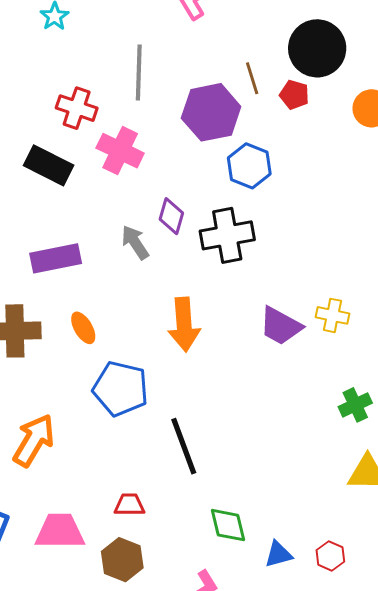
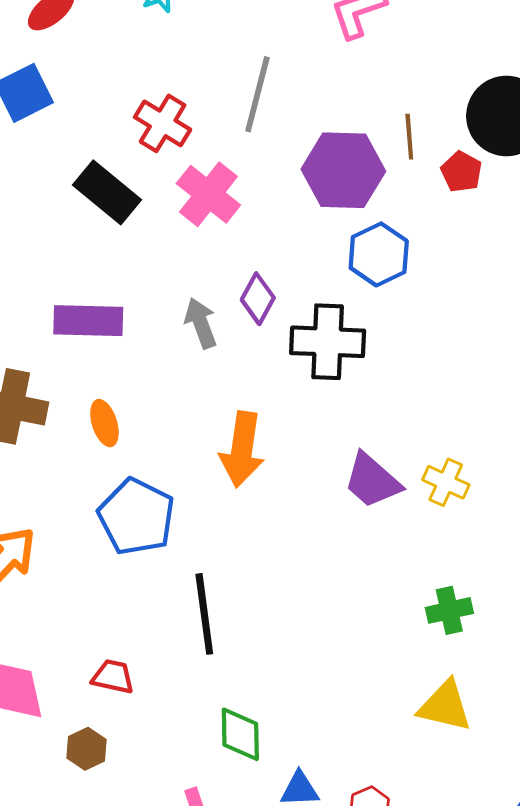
brown hexagon: (122, 560) -> (86, 749), size x0.7

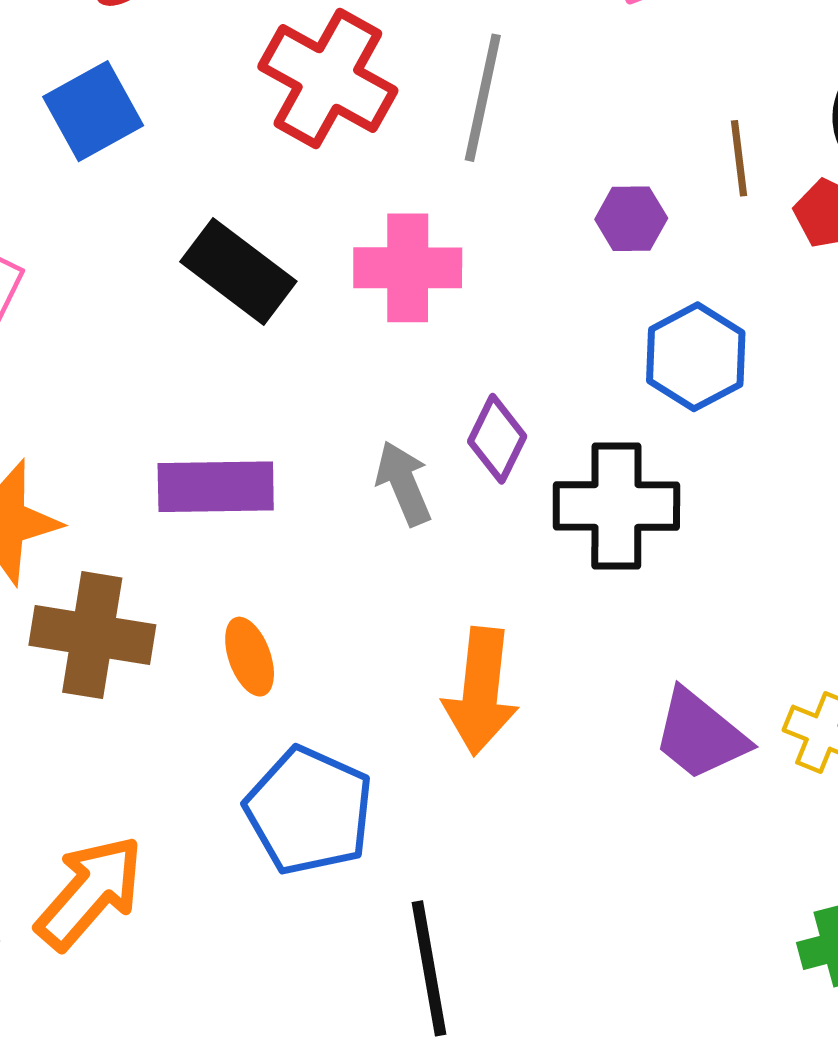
red cross: (163, 123) -> (328, 79), moved, size x1.4
purple hexagon: (343, 170) -> (631, 219), size x0.5
pink cross: (208, 194) -> (408, 268), turned -36

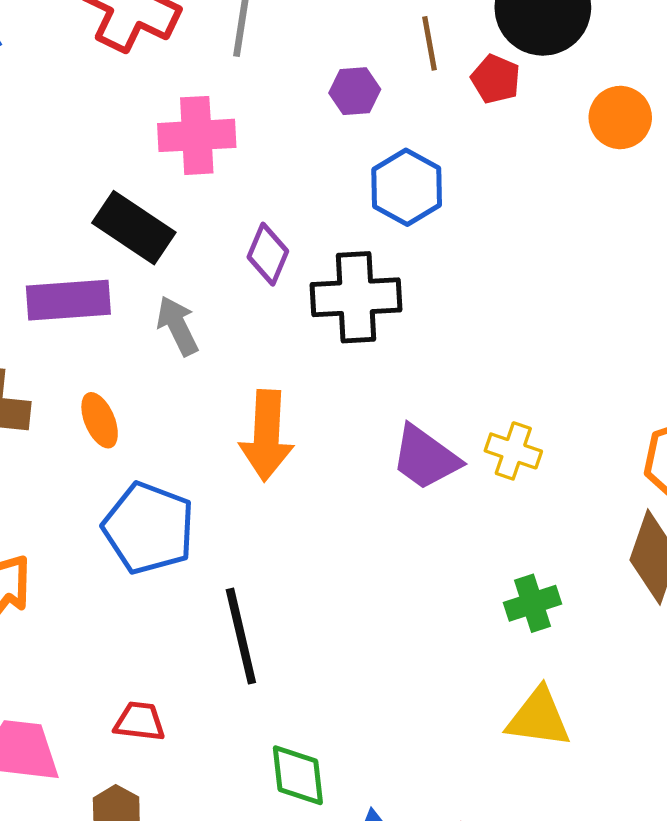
black rectangle: (238, 272) -> (134, 228), moved
gray arrow: (404, 483) -> (177, 326), moved

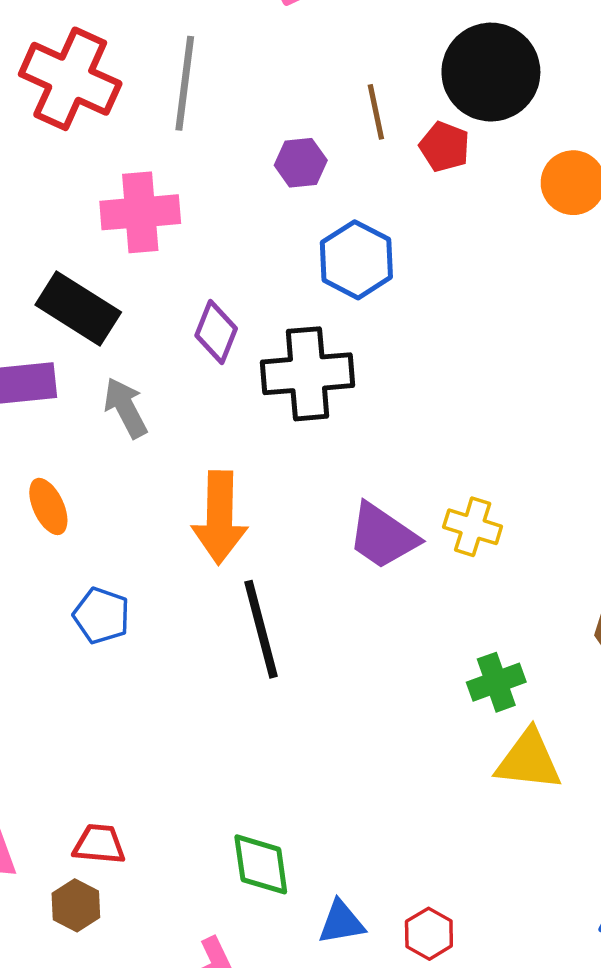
blue pentagon: (149, 528) -> (101, 616), size x0.6
black line: (241, 636) -> (261, 629), moved
yellow triangle: (539, 718) -> (529, 760), moved
red trapezoid: (139, 721) -> (99, 844), moved

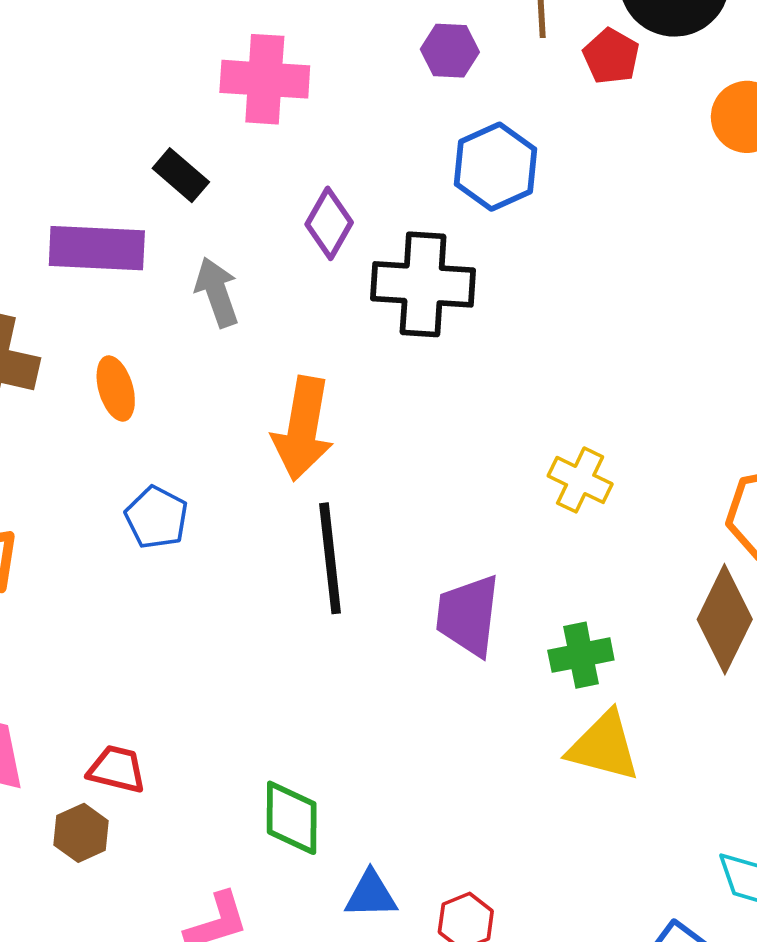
black rectangle: (78, 308) -> (181, 175), size x0.6
purple trapezoid: (383, 536) -> (468, 615), moved, turned 54

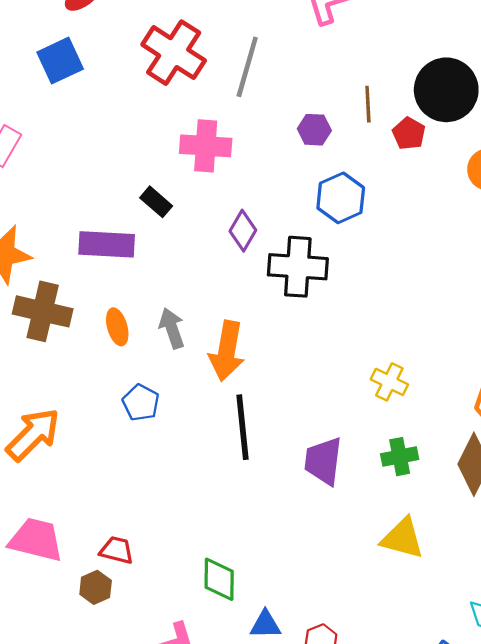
gray arrow: (217, 292) -> (172, 328), moved
green cross: (581, 655) -> (400, 457), moved

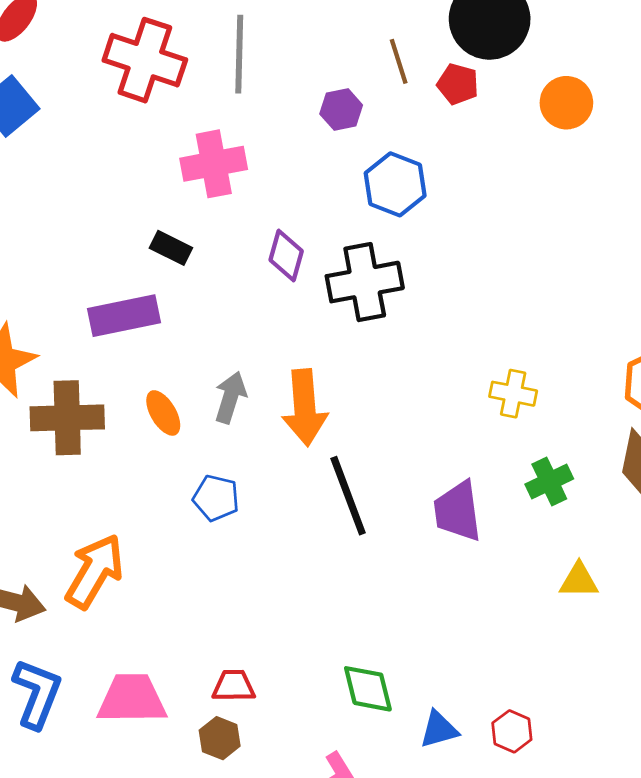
gray arrow: (172, 328) -> (230, 397), turned 51
yellow triangle: (403, 538) -> (579, 580), size x0.7

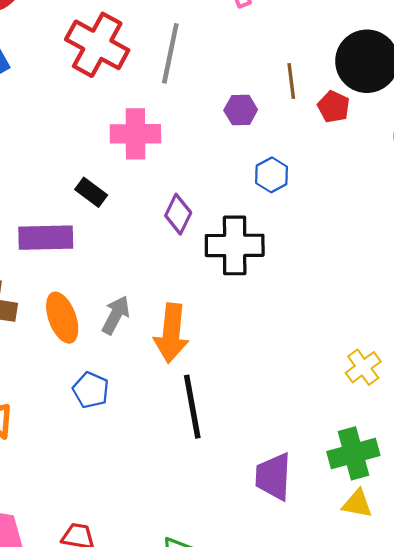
blue hexagon: (395, 184) -> (272, 175), size x0.7
yellow cross: (513, 394) -> (363, 367), moved, turned 32
orange ellipse: (163, 413) -> (62, 318), size x1.4
green cross: (549, 482) -> (353, 453), moved, size x1.4
purple trapezoid: (458, 511) -> (273, 476), moved

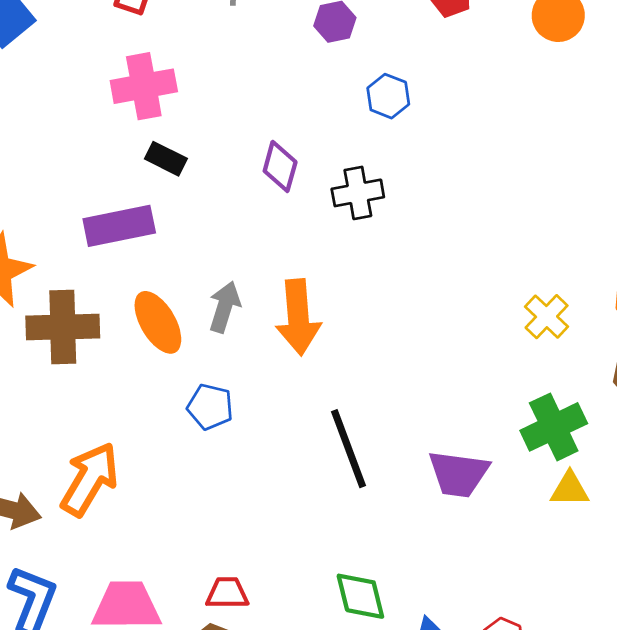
pink cross: (135, 134) -> (144, 86), moved
black cross: (235, 245) -> (358, 193), size x0.7
black line: (192, 407) -> (348, 449), moved
purple trapezoid: (273, 476) -> (459, 474), turned -75

